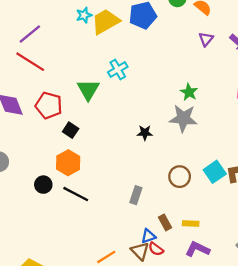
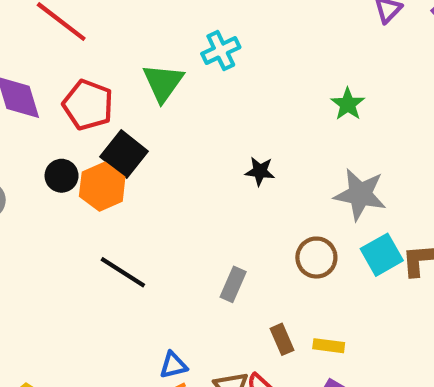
gray star: (183, 118) -> (360, 194), moved
black square: (71, 130) -> (124, 154), size x1.5
orange hexagon: (68, 163) -> (102, 187), moved
black circle: (43, 185) -> (62, 176), moved
blue triangle: (148, 236) -> (173, 365), moved

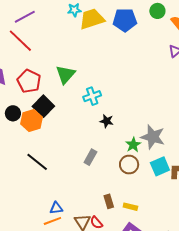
cyan cross: (221, 51) -> (92, 96), moved
green star: (348, 104) -> (133, 145), moved
gray rectangle: (233, 284) -> (90, 157), moved

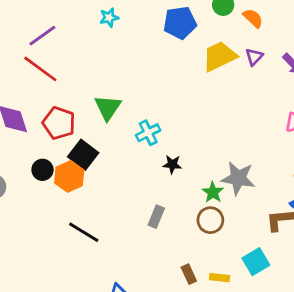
yellow trapezoid: (92, 19) -> (219, 56), moved
cyan square: (160, 166) -> (256, 262), moved

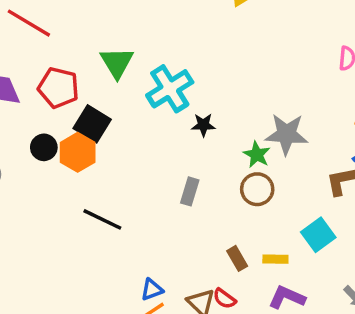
cyan cross: (148, 133) -> (170, 89), size x1.5

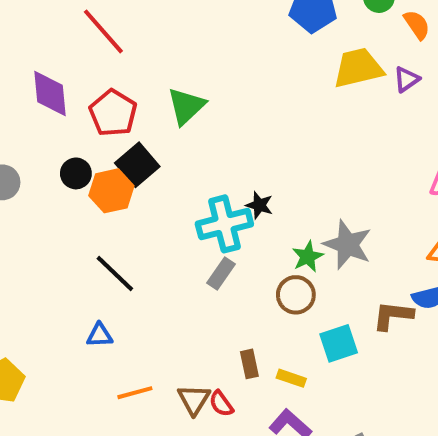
cyan cross: (170, 89) -> (224, 224), moved
cyan square: (318, 235) -> (339, 343), moved
blue triangle: (152, 290) -> (99, 335), moved

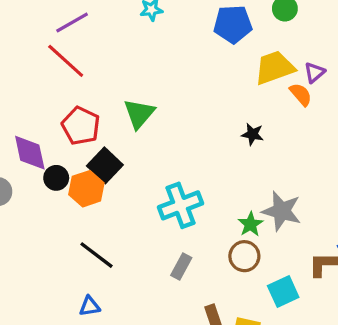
orange semicircle: (417, 25) -> (301, 94), moved
purple diamond: (50, 93) -> (30, 153), moved
black star: (259, 205) -> (252, 134), moved
gray rectangle: (221, 273) -> (181, 266), moved

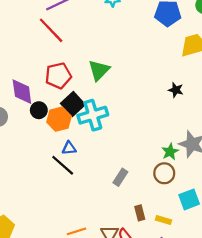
red pentagon: (81, 126) -> (58, 76), turned 30
cyan cross: (180, 205) -> (93, 115), moved
blue triangle: (90, 306) -> (69, 148), moved

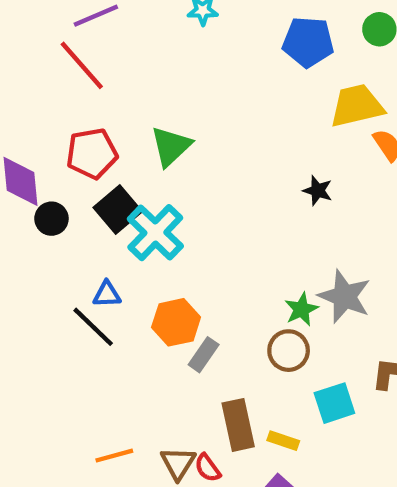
cyan cross: (93, 115) -> (155, 233), turned -32
orange hexagon: (59, 119) -> (176, 322), moved
brown rectangle: (140, 213) -> (238, 425), size x1.6

